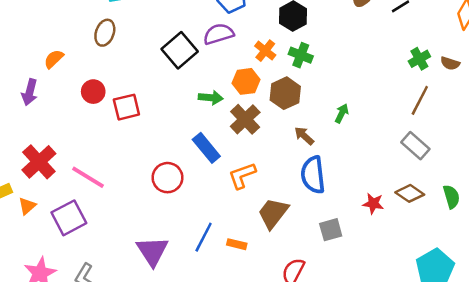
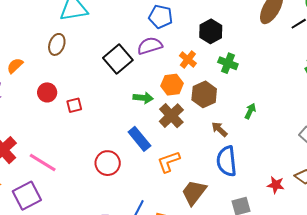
green cross: (301, 55) -> (228, 63), moved
red square: (126, 107) -> (74, 105), size x0.7

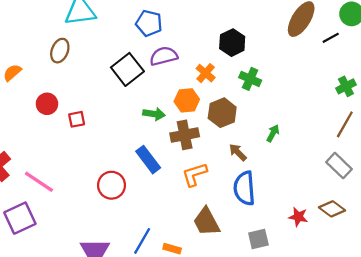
blue pentagon: (161, 17) -> (149, 23), moved
brown cross: (171, 116) -> (185, 135), turned 30
orange L-shape: (169, 162) -> (195, 174), moved
brown trapezoid: (194, 192) -> (206, 222), turned -68

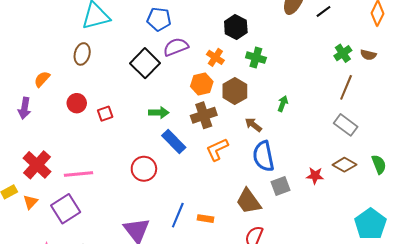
green arrow: (154, 114) -> (159, 113), moved
pink line: (39, 182) -> (78, 174), turned -32
brown trapezoid: (206, 222) -> (248, 201), moved
gray square: (258, 239) -> (281, 186), moved

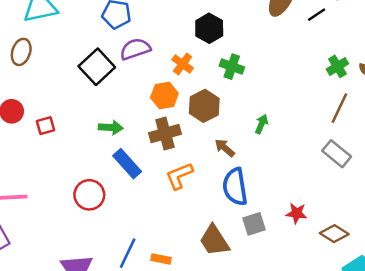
brown diamond: (344, 165) -> (334, 234), moved

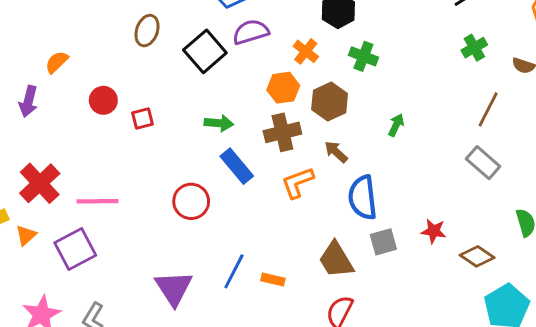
brown ellipse: (21, 52) -> (147, 31), moved
green cross: (337, 66) -> (474, 48), moved
brown arrow: (225, 148) -> (336, 152), moved

